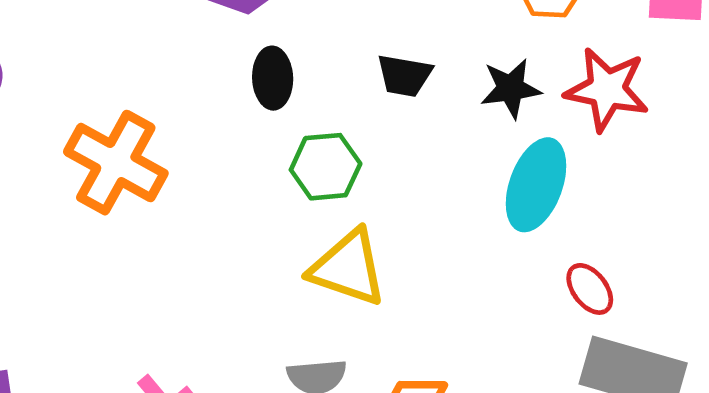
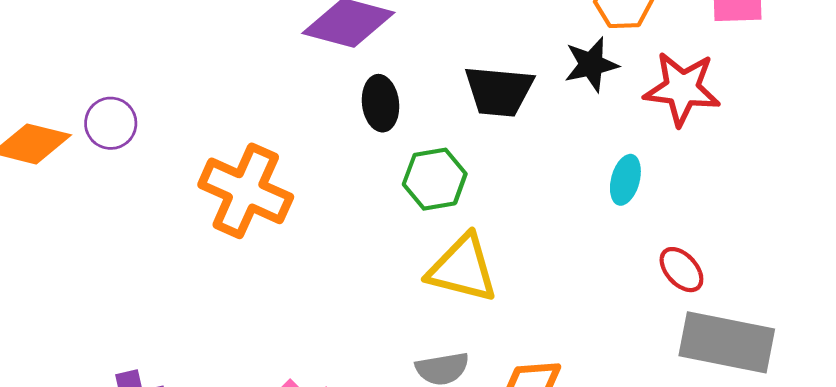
black trapezoid: (404, 76) -> (499, 91), size x1.4
black star: (511, 88) -> (591, 64), moved
cyan ellipse: (536, 185) -> (625, 180), size x0.6

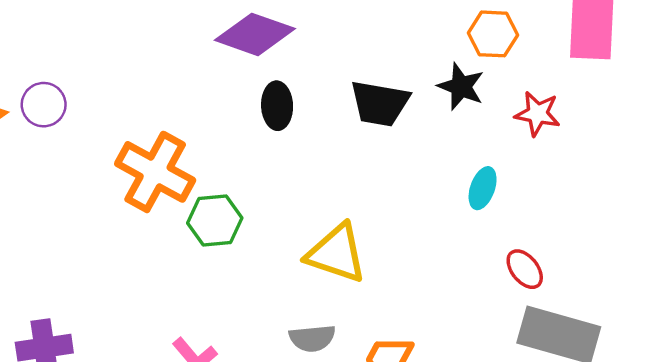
black star: (591, 64) -> (461, 87), turned 30
red star: (682, 89) -> (538, 114), size x0.7
green hexagon: (435, 179) -> (215, 221), moved

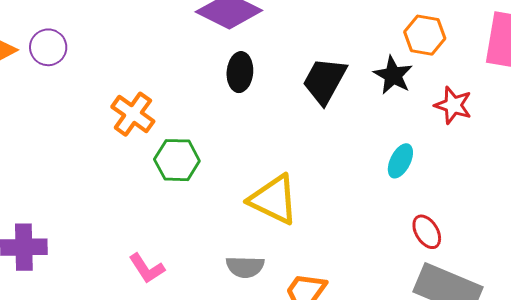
black trapezoid: (380, 103) -> (325, 81), turned 102
orange cross: (155, 172) -> (133, 114), size x0.7

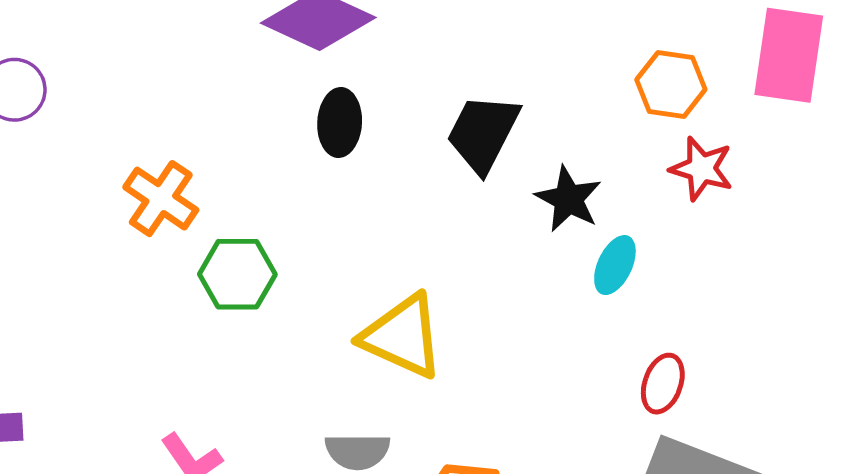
orange hexagon: (425, 35) -> (671, 85), moved
black star: (393, 75) -> (568, 199), moved
red ellipse: (427, 232) -> (663, 384), turned 52

